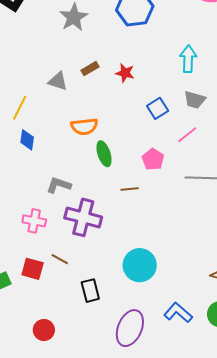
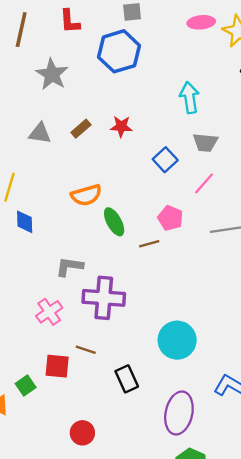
gray triangle: (58, 81) -> (40, 133), moved
brown line: (130, 189) -> (149, 244), moved
pink cross: (34, 221) -> (49, 312), turned -35

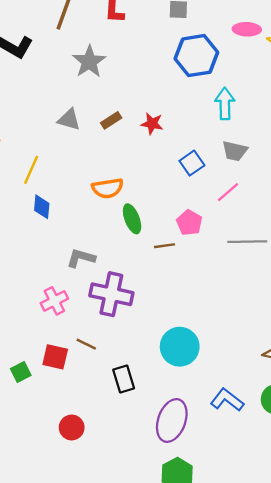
blue hexagon: (119, 51) -> (196, 56), moved

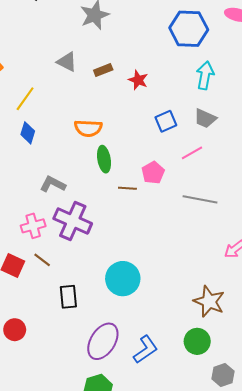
pink cross: (54, 301) -> (33, 226), moved
blue L-shape: (227, 400) -> (146, 349), moved, turned 96

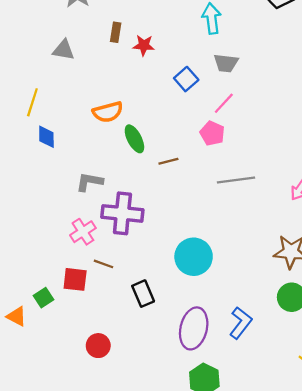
brown rectangle: (103, 70) -> (116, 32), moved, turned -42
pink pentagon: (153, 173) -> (212, 133), moved
gray line: (200, 199) -> (236, 180), moved

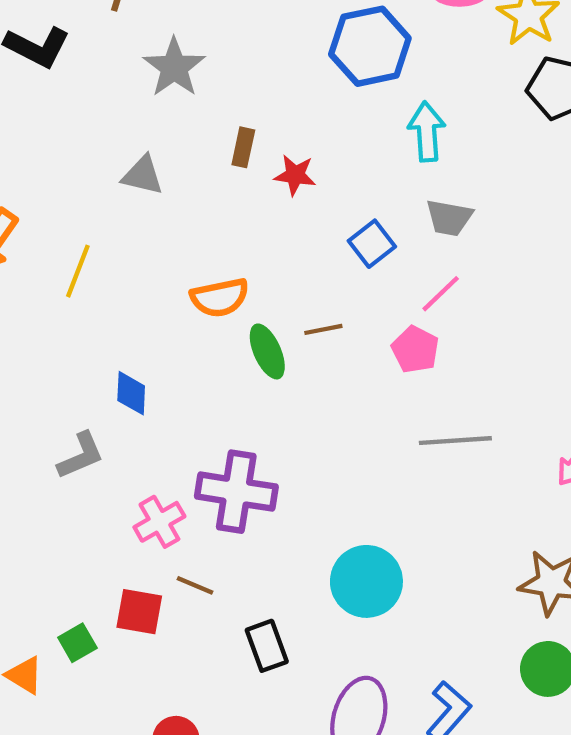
blue diamond: (46, 137) -> (131, 393), moved
brown line: (168, 161) -> (323, 329), moved
gray L-shape: (89, 182) -> (81, 456), moved, turned 144

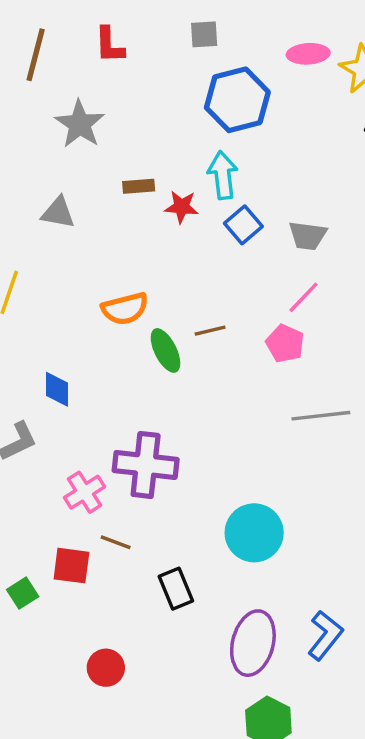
cyan arrow: (427, 132) -> (223, 175), moved
brown rectangle: (243, 147) -> (139, 186), turned 76
blue square: (372, 244) -> (243, 225), moved

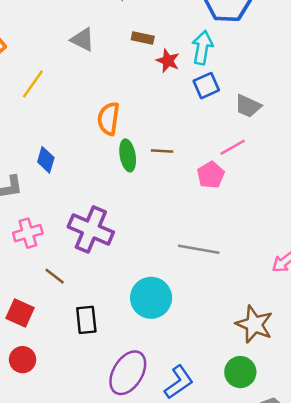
orange semicircle: (125, 309) -> (109, 119), turned 96
gray line: (321, 416) -> (199, 249), moved
pink cross: (84, 492) -> (28, 233), moved
red square: (71, 566) -> (20, 313), moved

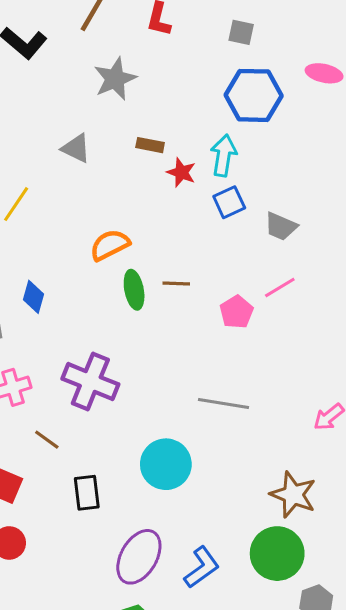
orange semicircle: (109, 119) -> (110, 245), turned 56
pink line: (233, 147) -> (280, 288), moved
green circle: (240, 372) -> (277, 554), size x1.4

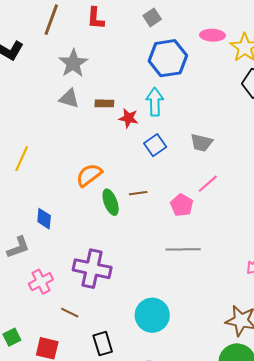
gray square: (241, 32) -> (152, 17), turned -36
gray triangle: (76, 148) -> (69, 98), moved
blue square: (229, 202) -> (155, 145), moved
gray line: (223, 404) -> (183, 249), moved

